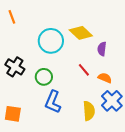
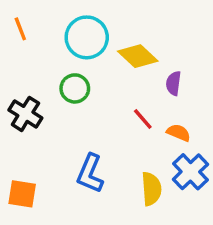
cyan circle: (51, 41) -> (87, 37), moved
green circle: (44, 77) -> (75, 88), moved

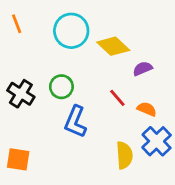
purple semicircle: (173, 83) -> (143, 69), turned 60
green circle: (75, 88) -> (61, 87), moved
blue L-shape: (90, 174) -> (75, 122), moved

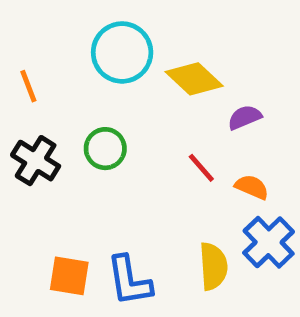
orange line: (17, 24) -> (28, 86), moved
blue L-shape: (75, 122) -> (129, 281), moved, turned -32
orange square: (18, 159) -> (69, 276), moved

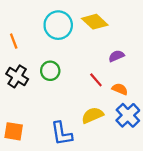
yellow diamond: (194, 79) -> (95, 22), moved
yellow semicircle: (213, 266) -> (92, 115), moved, turned -110
orange square: (69, 276) -> (14, 131), moved

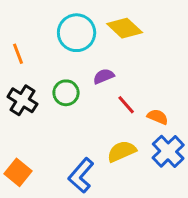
purple semicircle: (116, 56) -> (104, 76), moved
orange square: (14, 131) -> (18, 172), turned 30
blue L-shape: (62, 134) -> (81, 175), turned 50

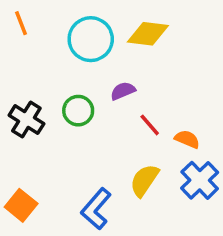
yellow diamond: (125, 28) -> (148, 34), turned -36
orange line: (18, 54) -> (21, 23), moved
yellow semicircle: (122, 151) -> (144, 180), turned -32

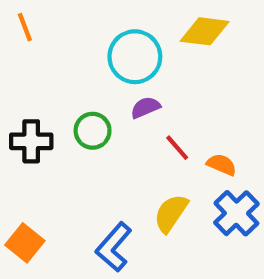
yellow diamond: (148, 34) -> (205, 31), moved
cyan circle: (91, 39) -> (135, 57), moved
black cross: (26, 120) -> (31, 141), turned -32

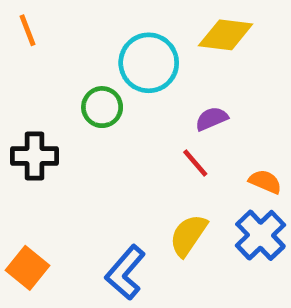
purple semicircle: (145, 107) -> (212, 119), moved
green circle: (93, 131) -> (102, 107), moved
orange semicircle: (222, 165) -> (265, 182), moved

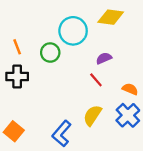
orange line: (28, 30) -> (17, 47), moved

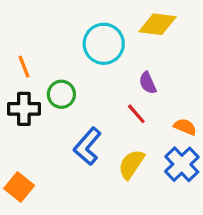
green circle: (50, 53) -> (61, 94), moved
purple semicircle: (104, 58) -> (148, 83), turned -91
blue L-shape: (62, 134) -> (87, 146), moved

